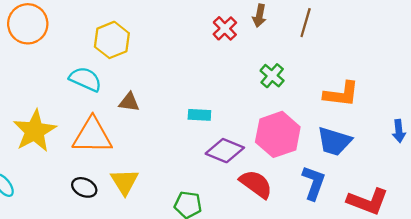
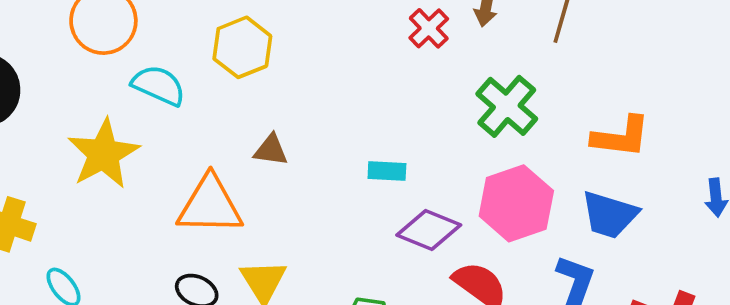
green cross: (272, 76) -> (507, 106), size x1.5
cyan semicircle: (85, 79) -> (159, 85), moved
yellow star: (35, 131) -> (103, 154), moved

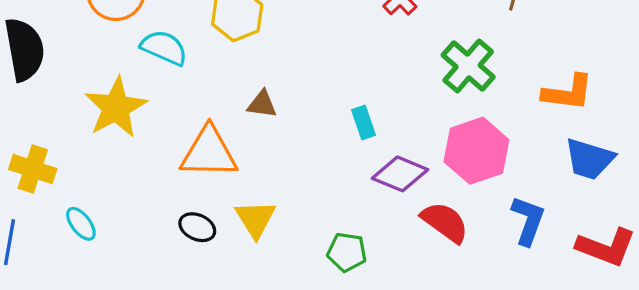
cyan rectangle: (387, 171) -> (363, 122), turned 68
blue trapezoid: (609, 215) -> (589, 159), moved

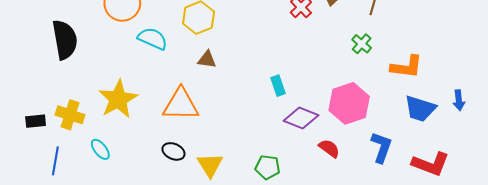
green cross: (468, 66) -> (362, 44), moved, size x0.6
brown triangle: (262, 104) -> (207, 59), moved
yellow star: (116, 108) -> (118, 99), moved
yellow triangle: (255, 219) -> (210, 165), moved
red semicircle: (445, 222) -> (329, 148), size x0.7

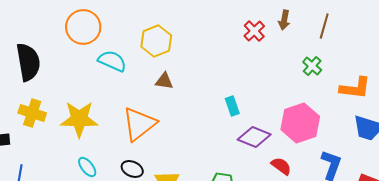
yellow star: (118, 99) -> (79, 119), turned 30
orange triangle: (181, 104) -> (139, 124), turned -39
yellow cross: (70, 115) -> (32, 113), moved
cyan ellipse: (100, 149) -> (87, 167), moved

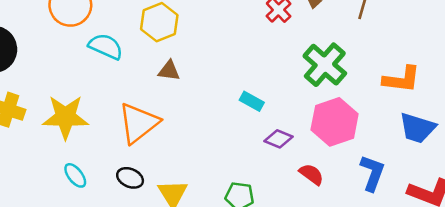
green cross: (312, 66) -> (325, 65), moved, size x1.8
cyan rectangle: (232, 106) -> (252, 101), turned -42
purple diamond: (254, 137) -> (279, 139), size x0.7

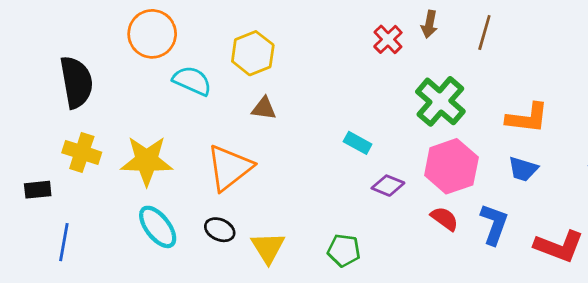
blue trapezoid: (417, 128) -> (523, 169), moved, size x0.7
red semicircle: (311, 174) -> (444, 219), moved
cyan ellipse: (75, 175) -> (158, 227), size x1.5

